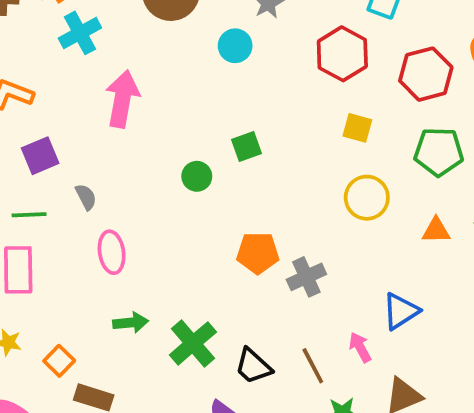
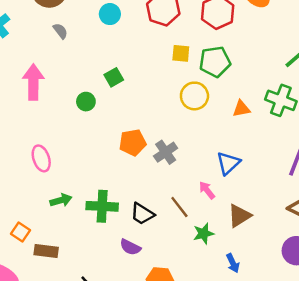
cyan circle: (235, 46) -> (110, 14), moved
pink arrow: (122, 99) -> (33, 82), moved
green pentagon: (439, 152) -> (215, 62), moved
gray semicircle: (86, 197) -> (60, 31), moved
green cross: (193, 343) -> (102, 206), turned -36

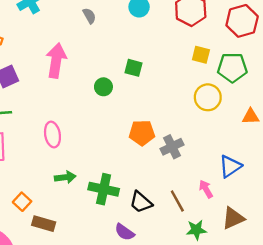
green square: (114, 77) -> (133, 68), turned 36

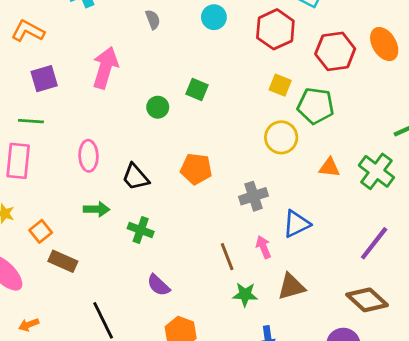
gray cross: (172, 147) -> (254, 196), moved
green cross: (104, 189) -> (141, 230), size x0.7
black trapezoid: (141, 202) -> (135, 177), moved

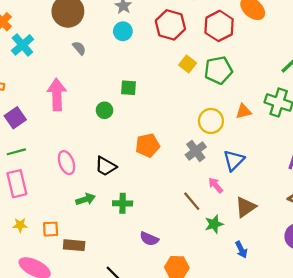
yellow square: (280, 85) -> (188, 64), turned 35
yellow circle: (281, 137) -> (211, 121), moved
orange square: (41, 231) -> (51, 229), turned -35

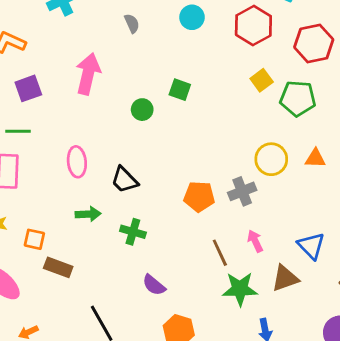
orange pentagon: (148, 145) -> (199, 197), moved
blue triangle: (234, 160) -> (311, 246), moved, turned -45
green star: (214, 224) -> (240, 289), size x1.4

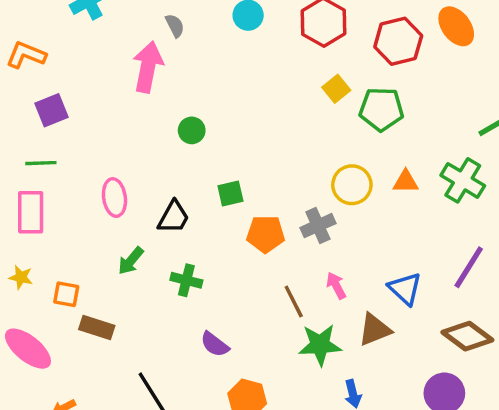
pink arrow: (88, 74) -> (148, 67), moved
green square: (180, 90) -> (230, 194), moved, turned -30
black trapezoid: (124, 180) -> (174, 217), turned -104
green arrow: (88, 214) -> (131, 261), turned 135

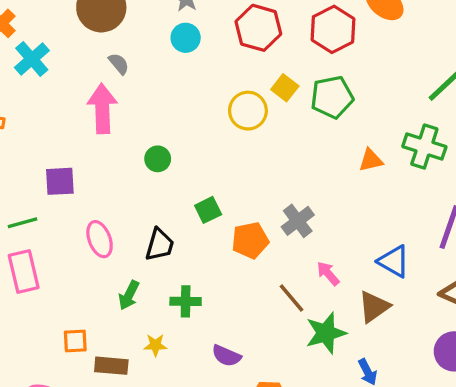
purple square: (52, 110) -> (60, 181), moved, turned 32
yellow circle: (352, 185) -> (248, 111), moved
yellow star: (21, 277) -> (155, 345), moved

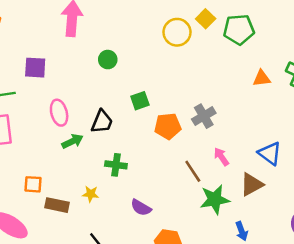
green arrow: (129, 295) -> (72, 141), moved, turned -150

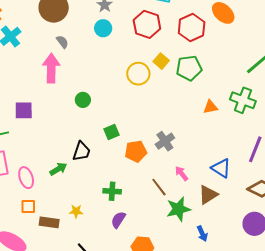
pink ellipse: (59, 113) -> (26, 178), moved
green cross: (116, 165) -> (112, 191), moved
purple semicircle: (141, 208) -> (118, 220), turned 96

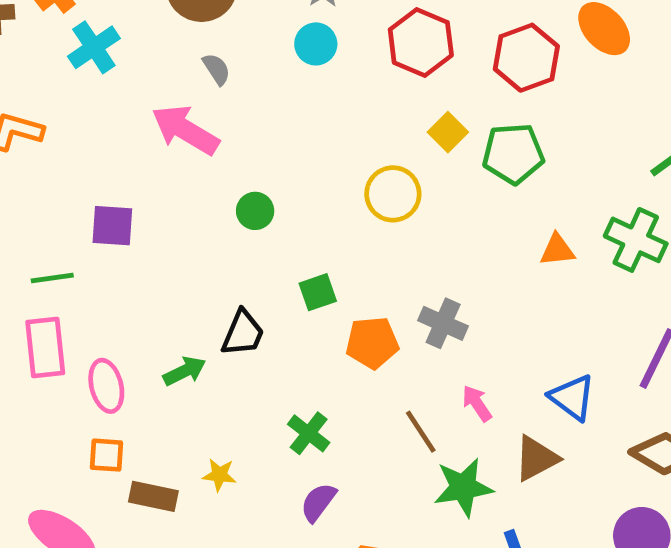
pink arrow: (51, 68) -> (185, 130), turned -64
yellow circle: (138, 74) -> (393, 194), moved
gray cross: (165, 141) -> (443, 323), turned -36
green cross: (112, 191) -> (309, 433), turned 30

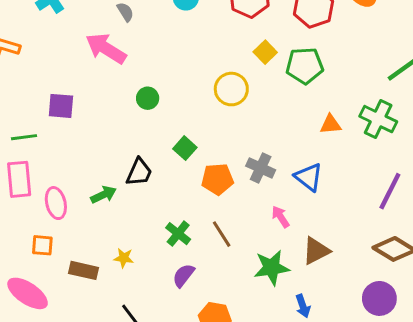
green square: (318, 292) -> (185, 148), turned -30
blue triangle: (572, 397) -> (309, 177), moved
brown line: (421, 432) -> (222, 234), moved
orange square: (106, 455) -> (42, 245), moved

